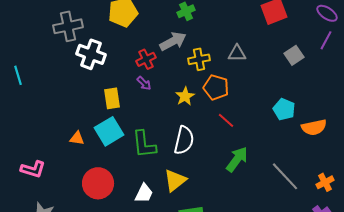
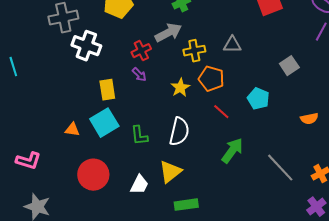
gray square: (294, 55) -> (289, 66), moved
cyan pentagon: (284, 109) -> (258, 99), moved
orange semicircle: (314, 127) -> (309, 119), size x0.7
green L-shape: (144, 144) -> (139, 136), size x0.7

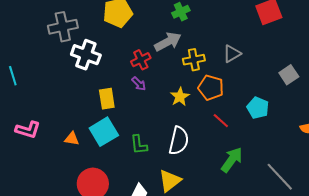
gray triangle: (232, 45) -> (232, 54), turned -30
pink L-shape: (28, 161) -> (28, 130), moved

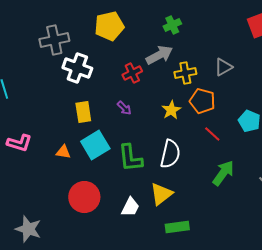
purple arrow: (139, 84) -> (124, 108), moved
yellow rectangle: (107, 99) -> (83, 112), moved
green L-shape: (139, 145) -> (130, 158), size x1.4

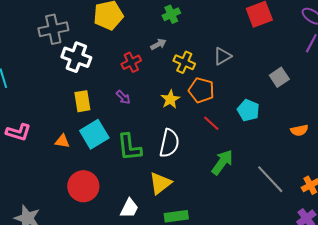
gray arrow: (159, 55) -> (158, 44), size x0.6
yellow cross: (185, 73) -> (184, 62), turned 35
white trapezoid: (130, 207) -> (129, 208), moved

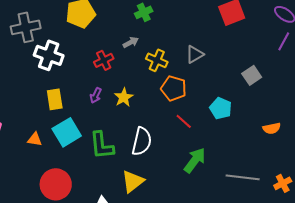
purple arrow: (123, 97) -> (96, 95), turned 70
yellow star: (170, 99) -> (124, 97), moved
gray line: (270, 179) -> (243, 177), turned -40

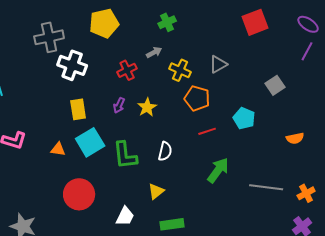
red line: (184, 121) -> (207, 131), turned -60
white semicircle: (142, 141) -> (165, 151), size x0.7
yellow triangle: (133, 181) -> (156, 191), size x0.7

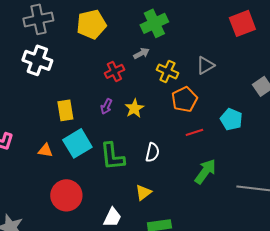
green cross: (167, 22) -> (154, 23), size x1.5
gray cross: (49, 37) -> (38, 19), moved
white cross: (72, 65) -> (37, 60), moved
orange pentagon: (197, 98) -> (184, 99), turned 30

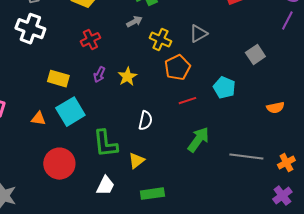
red cross: (114, 71) -> (90, 40), moved
yellow rectangle: (65, 110) -> (58, 79), turned -65
green L-shape: (112, 156) -> (105, 144), moved

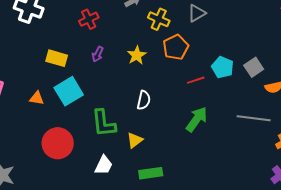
gray square: (255, 55) -> (254, 67), moved
yellow star: (127, 77) -> (137, 55), moved
red line: (187, 101) -> (196, 80), moved
gray line: (246, 157) -> (254, 118), moved

